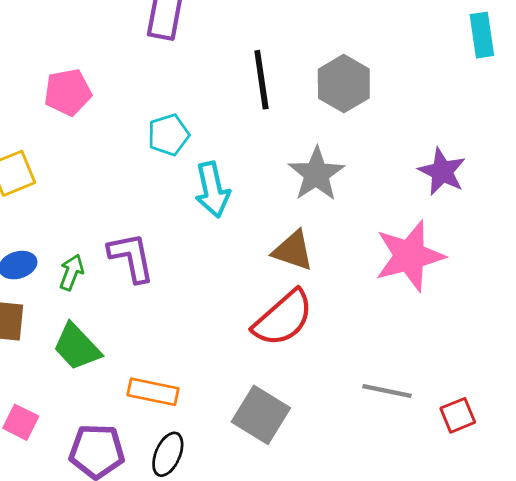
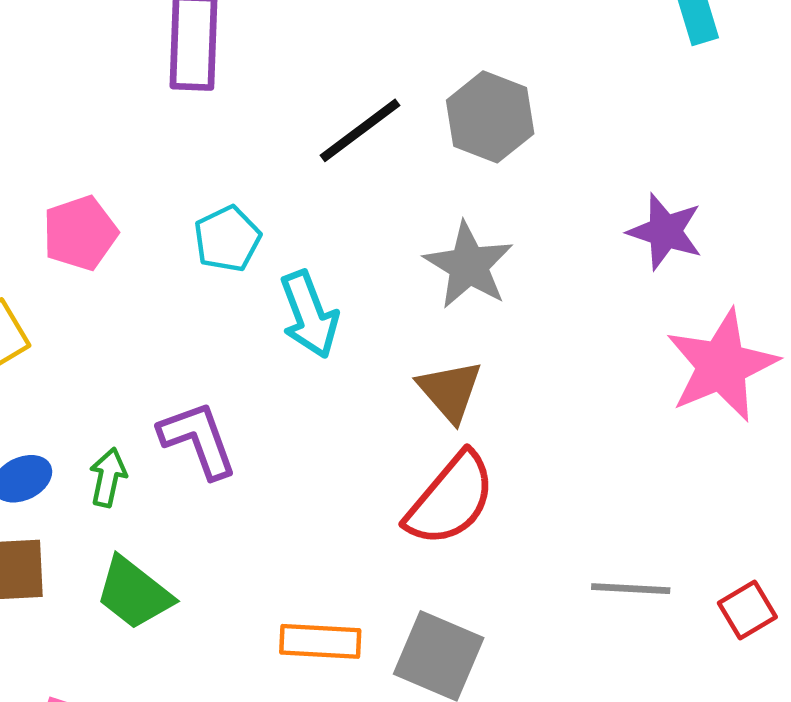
black line: (261, 80) -> (360, 130), turned 70
pink pentagon: (68, 92) -> (80, 233), moved
brown triangle: (293, 251) -> (450, 391), turned 39
pink star: (410, 256) -> (722, 366), moved
orange rectangle: (153, 392) -> (320, 641), moved

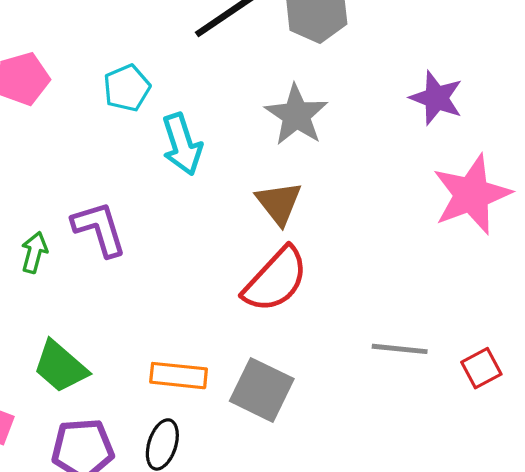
green trapezoid: (134, 593) -> (60, 367), moved

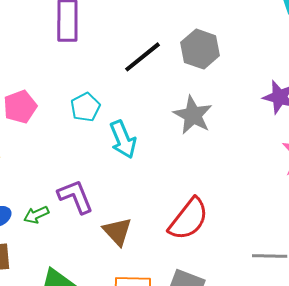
brown triangle: (279, 203) -> (117, 231), moved
green arrow: (34, 252) -> (36, 215), turned -125

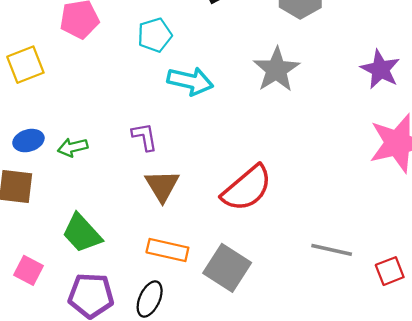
cyan arrow: (123, 139) -> (190, 81), turned -66
purple L-shape: (76, 197) -> (145, 137), moved, size x0.7

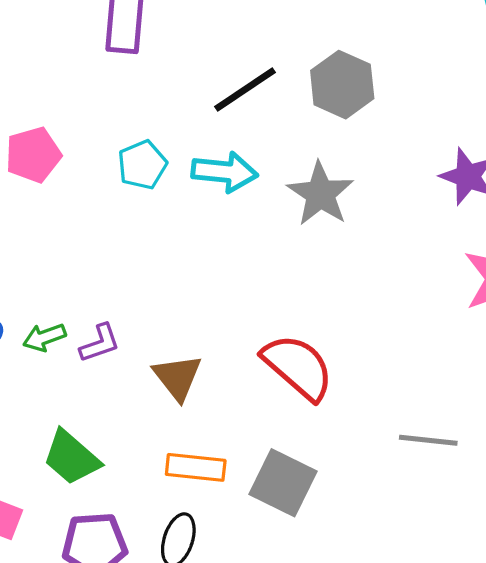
cyan arrow: (190, 81) -> (225, 172), moved
purple L-shape: (145, 137) -> (100, 343), moved, turned 88
red semicircle: (247, 188) -> (298, 367), turned -92

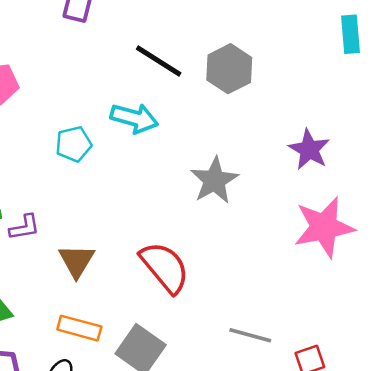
black line: (245, 89) -> (159, 61), turned 57
cyan pentagon: (142, 165) -> (74, 144), moved
gray star: (320, 194) -> (214, 180), moved

